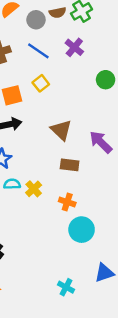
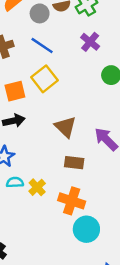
purple cross: (74, 47) -> (90, 42), moved
yellow square: (41, 83) -> (45, 79), size x1.5
orange cross: (67, 202) -> (72, 201), size x1.5

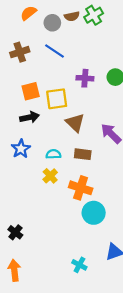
purple cross: (90, 42) -> (85, 78), moved, turned -35
yellow square: (45, 79) -> (57, 99), moved, turned 30
cyan semicircle: (15, 182) -> (53, 154), moved

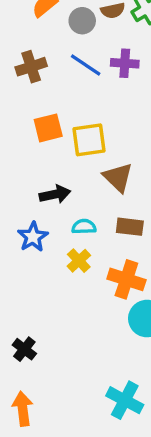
purple cross: (85, 78) -> (125, 63), moved
black arrow: (30, 117) -> (55, 194), moved
blue star: (21, 149) -> (33, 237), moved
cyan cross: (79, 265) -> (125, 400), size x1.5

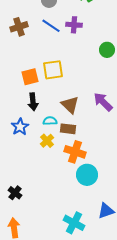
orange square: (48, 128) -> (30, 77), moved
brown triangle: (118, 177) -> (70, 105), moved
black arrow: (55, 194) -> (33, 102), turned 96
brown rectangle: (130, 227) -> (68, 129), moved

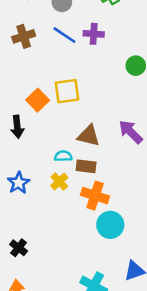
orange square: (30, 77) -> (38, 100), turned -30
black arrow: (33, 102) -> (17, 127), moved
brown triangle: (70, 105) -> (89, 136), turned -30
blue star: (20, 127) -> (19, 183), moved

